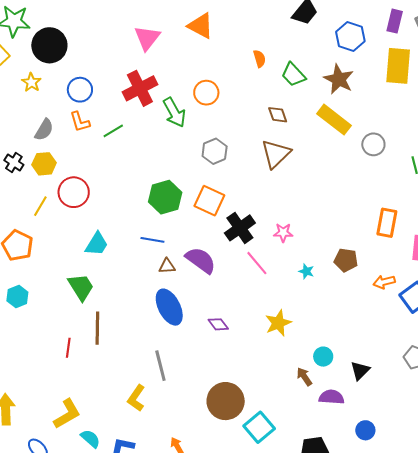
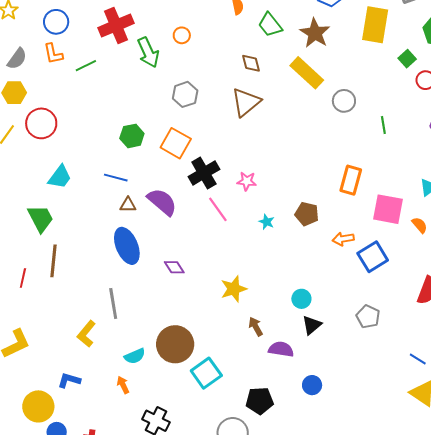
orange circle: (206, 93) -> (182, 35), size x0.7
green hexagon: (165, 197) -> (132, 136), size x0.7
yellow star: (278, 323) -> (234, 289), moved
cyan circle: (323, 357) -> (301, 299), moved
cyan semicircle: (90, 439) -> (135, 356), moved, turned 110

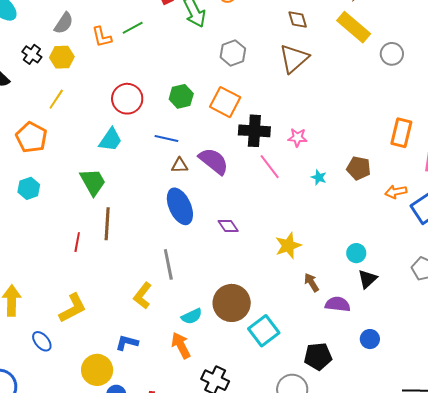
orange L-shape: (53, 54) -> (102, 37), moved
red circle: (41, 123) -> (127, 99), moved
black cross: (204, 173) -> (254, 131), turned 36
orange arrow: (123, 385) -> (181, 345), size x1.5

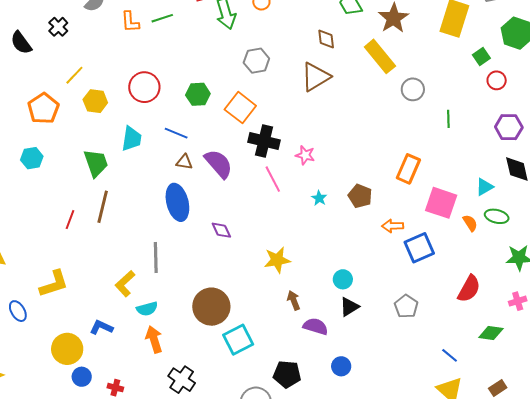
yellow hexagon: (62, 57) -> (95, 101), moved
cyan trapezoid: (110, 140) -> (132, 139), moved, turned -36
cyan semicircle: (192, 316) -> (147, 309), moved

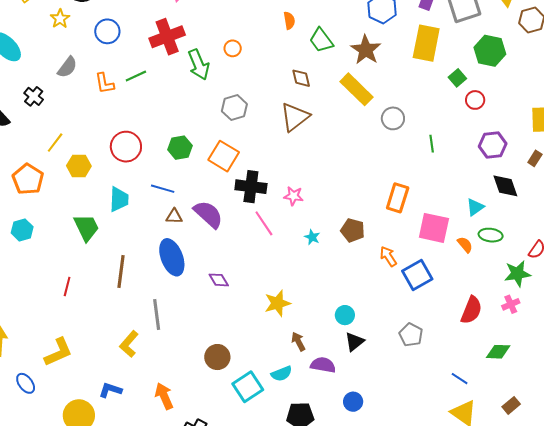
brown line: (103, 207) -> (121, 271), moved
orange arrow: (393, 226) -> (388, 256), turned 65
pink cross: (518, 301) -> (511, 304), moved
brown circle: (211, 307) -> (217, 357), size x0.7
cyan semicircle: (147, 309) -> (282, 374), moved

